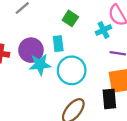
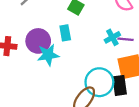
cyan cross: (103, 30) -> (112, 37), moved
cyan circle: (72, 70) -> (99, 82), moved

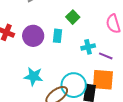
cyan cross: (112, 37) -> (88, 47), moved
cyan star: (48, 55) -> (34, 76), moved

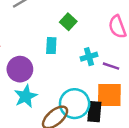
purple circle: (33, 36) -> (20, 69), moved
cyan star: (34, 76) -> (26, 96), turned -30

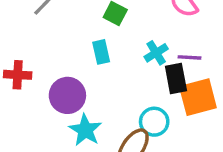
cyan circle: (75, 104) -> (154, 122), size x0.7
black rectangle: (94, 112) -> (176, 79), moved

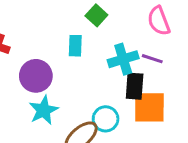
cyan cross: (156, 53) -> (123, 59), size x1.4
purple line: (189, 57) -> (152, 59), moved

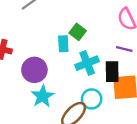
green square: (96, 15) -> (78, 32), moved
cyan cross: (123, 59) -> (87, 63), moved

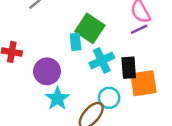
green square: (78, 32) -> (90, 28), size x1.6
purple line: (124, 49) -> (139, 29), moved, turned -35

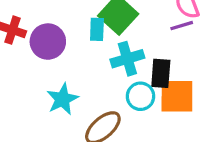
purple circle: (47, 71) -> (48, 42), moved
cyan circle: (109, 98) -> (141, 96), moved

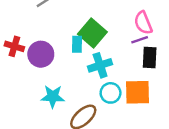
black rectangle: (161, 73) -> (150, 58), moved
cyan star: (62, 99) -> (53, 97), turned 30

